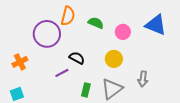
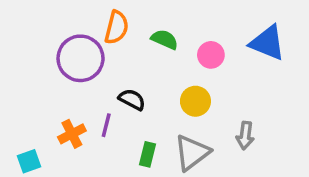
orange cross: (20, 62) -> (72, 134), moved
purple line: (62, 73) -> (106, 125), turned -48

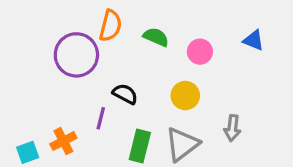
blue triangle: (268, 43) -> (254, 40), size x0.6
orange cross: (72, 134) -> (63, 141), moved
green rectangle: (147, 154) -> (140, 146), size x1.4

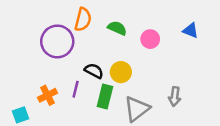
yellow circle: (185, 96) -> (121, 72), moved
orange cross: (63, 141) -> (47, 95), moved
green rectangle: (140, 146) -> (105, 97), moved

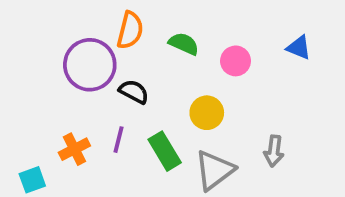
black semicircle: (94, 71) -> (134, 92), moved
yellow circle: (121, 72) -> (207, 113), moved
green rectangle: (105, 97) -> (165, 151), turned -45

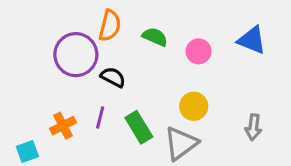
blue triangle: (299, 48) -> (252, 40), size x1.4
yellow circle: (207, 113) -> (194, 106), moved
gray arrow: (274, 151) -> (253, 127), moved

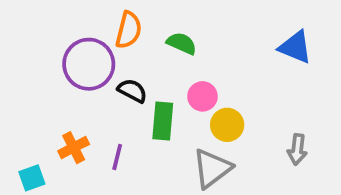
pink circle: (199, 51) -> (202, 96), moved
purple line: (100, 118) -> (117, 157), moved
green rectangle: (139, 127) -> (163, 121), moved, turned 36

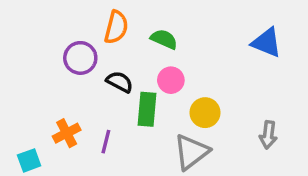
purple circle: (89, 64) -> (80, 58), size x0.7
pink circle: (202, 96) -> (171, 80), moved

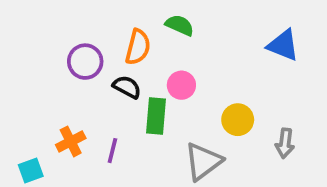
orange semicircle: (116, 27) -> (138, 47), moved
green semicircle: (164, 39) -> (180, 25), moved
yellow circle: (205, 113) -> (238, 120), moved

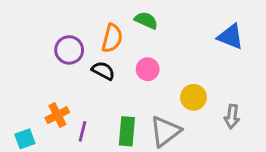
green rectangle: (156, 116) -> (127, 131), moved
purple line: (112, 151) -> (82, 131), moved

